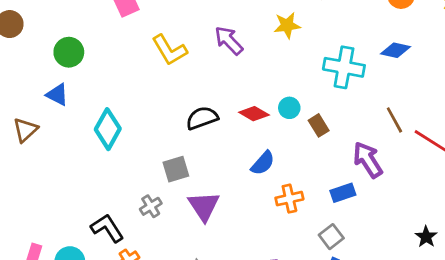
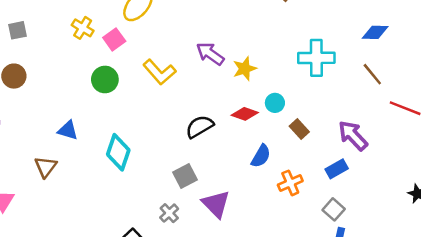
yellow star: (287, 25) -> (245, 69), moved
blue diamond: (395, 50) -> (375, 32), moved
green circle: (69, 52) -> (105, 79), moved
brown line: (394, 120) -> (372, 74), moved
brown rectangle: (319, 125) -> (299, 129), moved

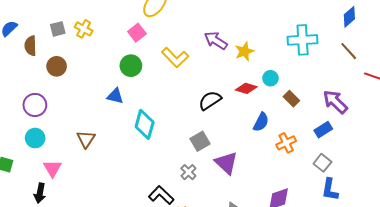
yellow cross: (83, 28) -> (84, 29), moved
blue diamond: (375, 32) -> (349, 17), turned -40
blue triangle: (68, 130) -> (115, 96), moved

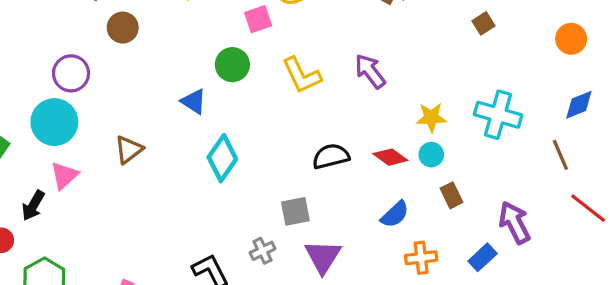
yellow star: (244, 51) -> (431, 117), moved
blue rectangle: (323, 130) -> (483, 257), turned -30
cyan circle: (35, 138) -> (54, 122), size x1.5

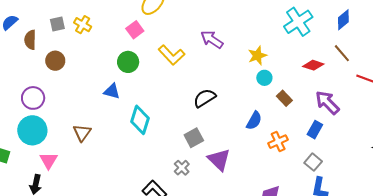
cyan cross: (498, 115) -> (298, 22), moved, turned -32
red diamond: (390, 157) -> (313, 65), moved

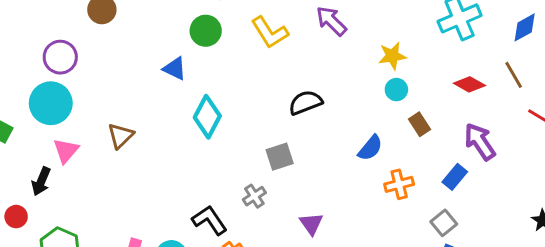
brown triangle: (82, 133) -> (120, 136), moved
purple triangle: (219, 160) -> (311, 224), moved, size x0.7

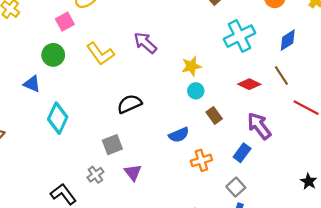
blue semicircle: (370, 148) -> (179, 135), turned 30
purple triangle: (311, 224) -> (133, 172), moved

